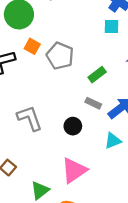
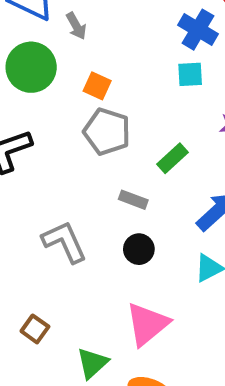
orange square: (32, 46) -> (97, 86), moved
gray rectangle: (93, 103) -> (133, 200), moved

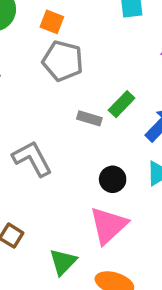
green rectangle: (173, 158) -> (122, 104), moved
black circle: (139, 249) -> (113, 179), moved

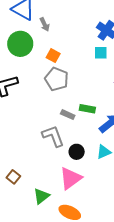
green rectangle: (122, 104) -> (87, 109), turned 49
gray L-shape: (32, 159) -> (53, 136), moved

